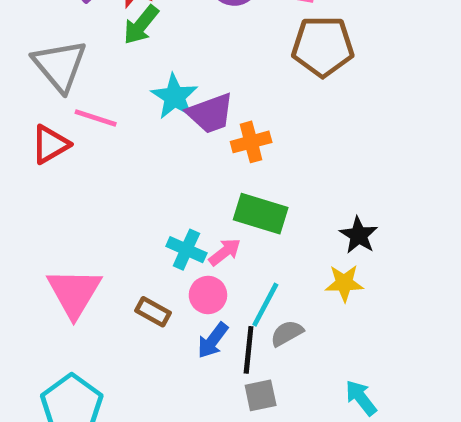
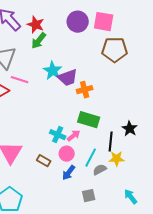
yellow star: (344, 283) -> (117, 159), moved
black line: (249, 350) -> (111, 142), moved

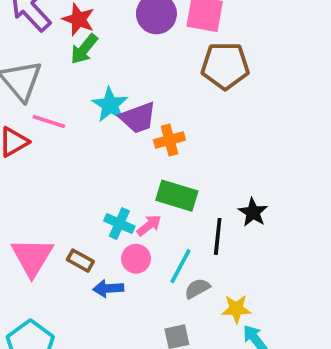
yellow star: (117, 159) -> (236, 309), moved
brown rectangle: (44, 161) -> (80, 261), moved
blue arrow: (69, 173) -> (108, 288), moved, turned 49

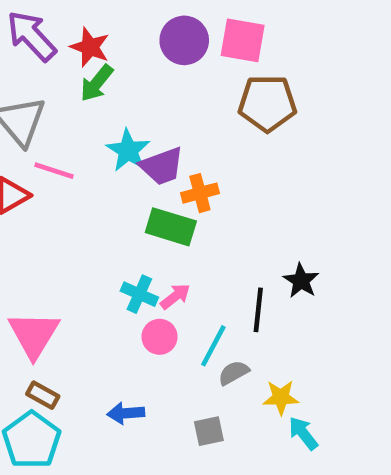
green rectangle: (177, 196) -> (171, 227), moved
brown rectangle: (80, 261) -> (43, 395), moved
blue arrow: (108, 288) -> (126, 413), moved

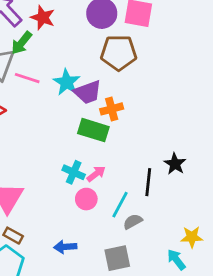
green arrow: (97, 83) -> (22, 43), moved
brown pentagon: (267, 103) -> (119, 53), moved
pink line: (54, 171) -> (27, 78), moved
yellow star: (281, 397) -> (192, 237), moved
gray square: (209, 431) -> (117, 258), size x1.4

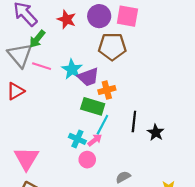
red star: (43, 18) -> (67, 19), moved
black line: (148, 182) -> (134, 122), moved
cyan line: (120, 205) -> (102, 125), moved

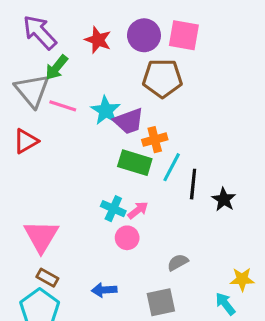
cyan line: (102, 125) -> (172, 167), moved

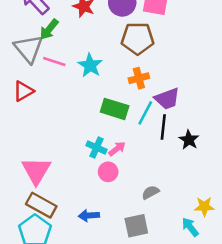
purple trapezoid: (129, 121) -> (167, 99), moved
orange cross: (155, 140) -> (139, 78), moved
brown rectangle: (47, 278) -> (41, 205), size x1.6

